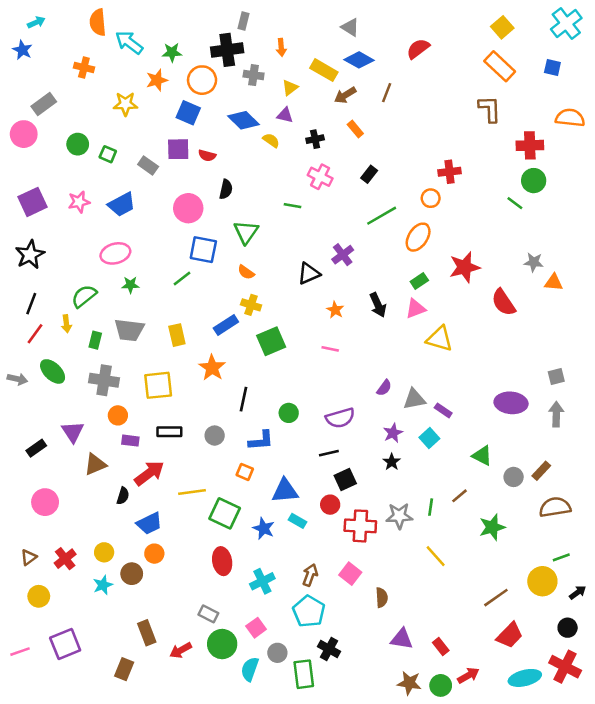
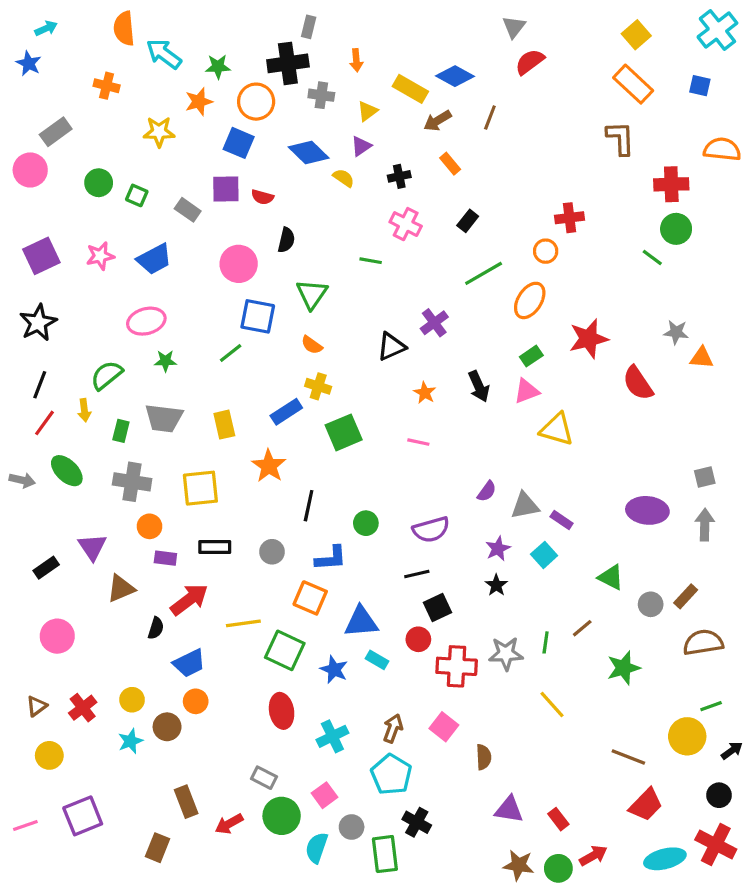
gray triangle: (350, 27) -> (514, 27), moved, turned 36
purple triangle: (285, 115) -> (361, 146), turned -48
orange square: (245, 472) -> (310, 598), size x1.5
brown line: (496, 598) -> (628, 757), turned 56

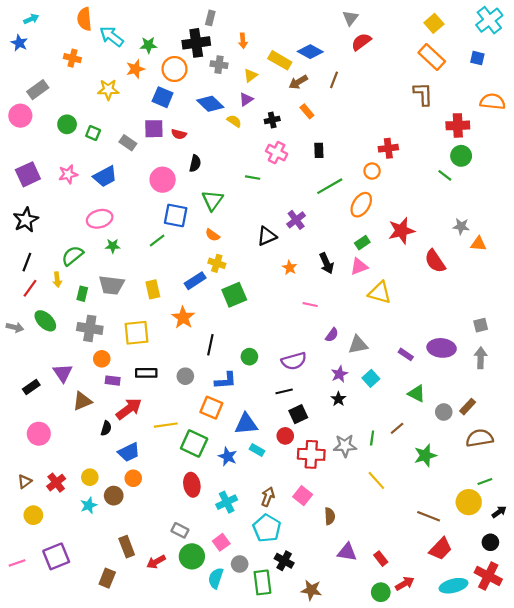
black rectangle: (468, 221) -> (319, 150), turned -40
pink line: (418, 442) -> (310, 305), moved
purple rectangle: (562, 520) -> (406, 354), moved
brown star: (519, 865) -> (311, 590), moved

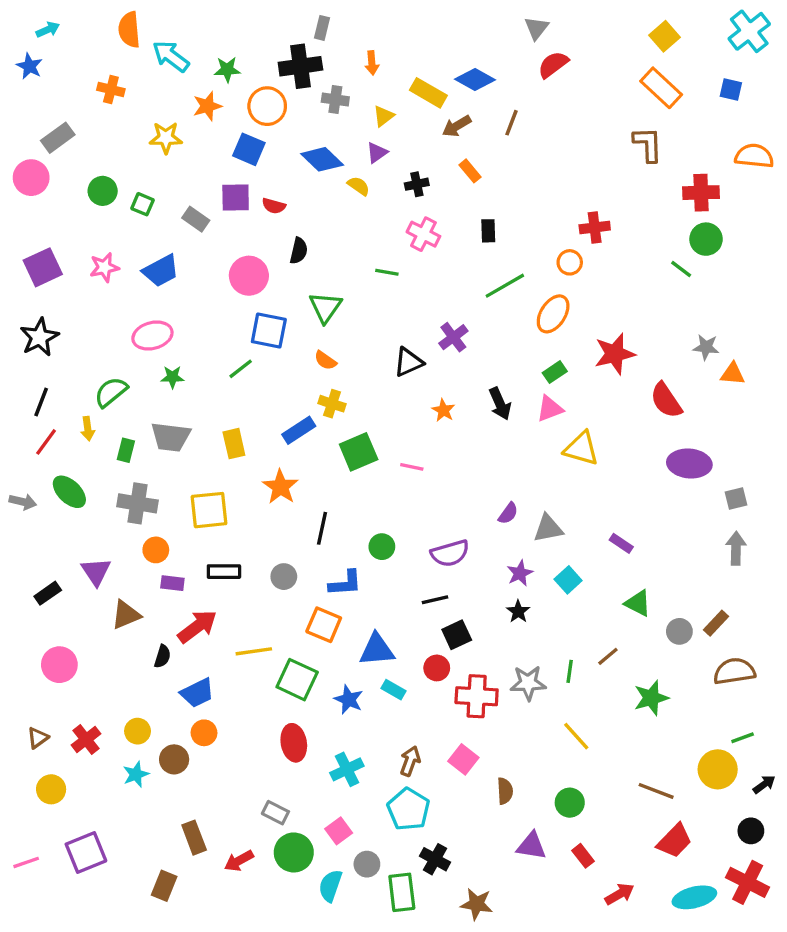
pink line: (310, 305) -> (412, 467), moved
purple ellipse: (442, 348) -> (689, 464), moved
green circle: (381, 592) -> (570, 803), moved

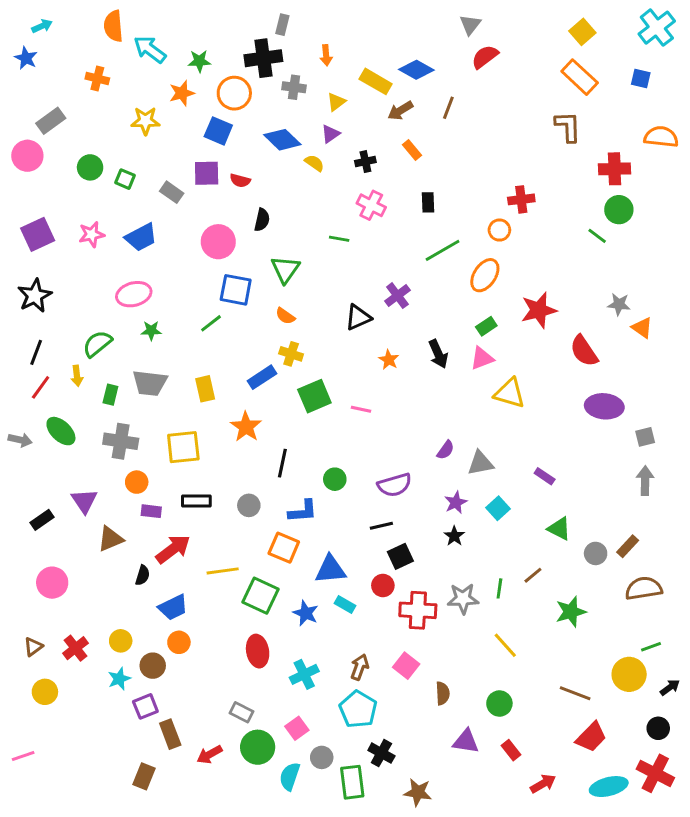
orange triangle: (733, 374) -> (642, 328), turned 30
purple square: (86, 852) -> (145, 706), moved, size x0.7

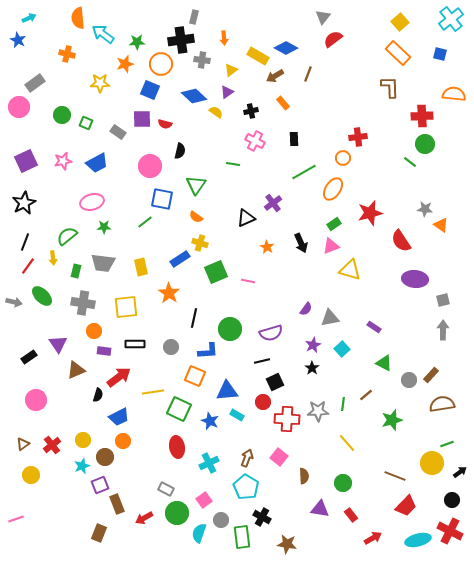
green circle: (335, 479) -> (230, 329), size x1.5

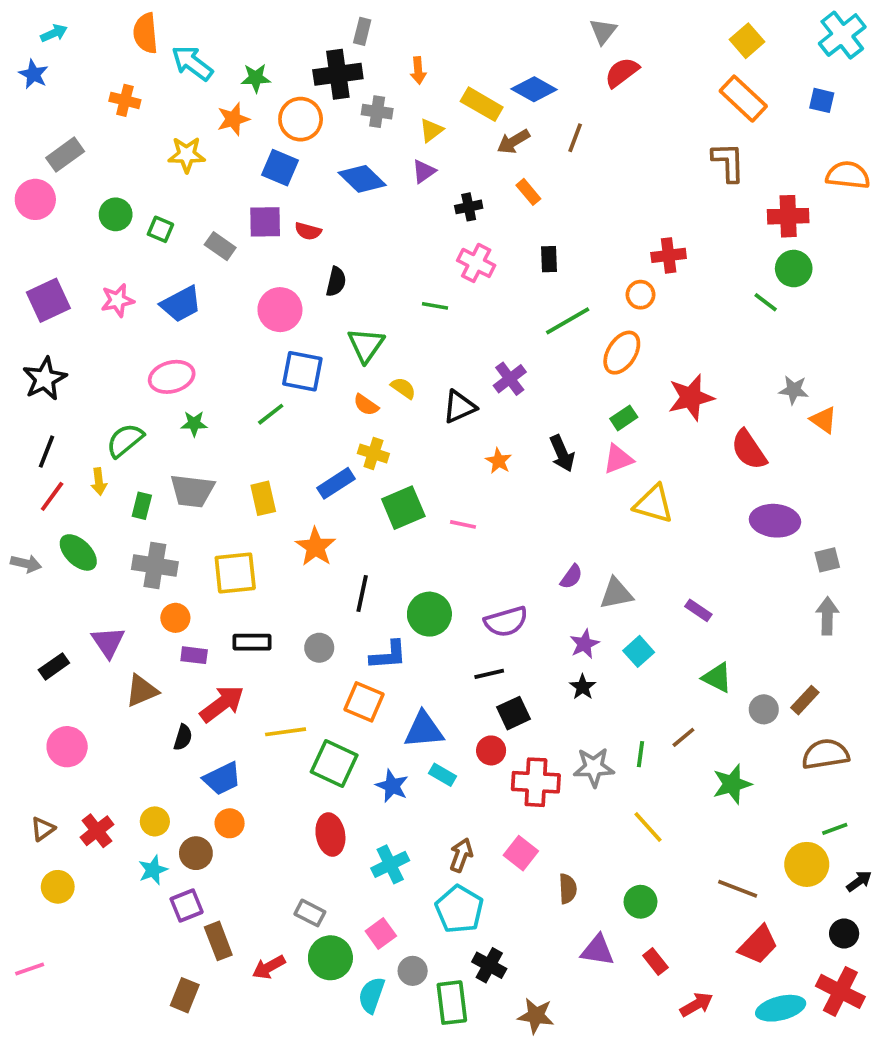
yellow semicircle: (216, 112) -> (403, 388), moved

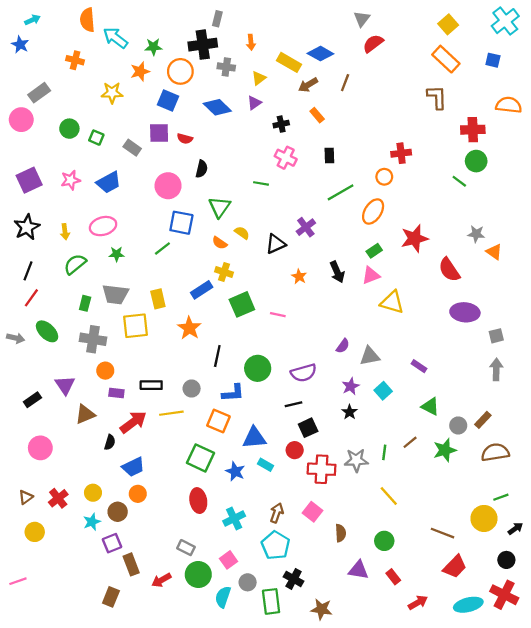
yellow arrow: (99, 481) -> (65, 232), moved
yellow square: (235, 573) -> (136, 326), moved
yellow line: (286, 732) -> (171, 413), moved
green star: (732, 784) -> (445, 450), moved

